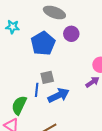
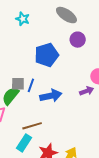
blue pentagon: (43, 43) -> (47, 55), moved
gray square: (47, 77) -> (18, 84), moved

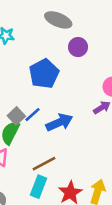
gray square: (18, 84) -> (16, 116), turned -32
blue line: (31, 85) -> (32, 115), turned 40

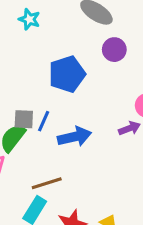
blue line: (32, 115) -> (44, 121), turned -35
gray square: (16, 116) -> (24, 119), turned 35

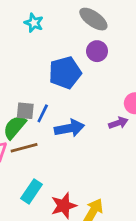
purple circle: (114, 50) -> (97, 51), moved
brown line: (47, 183) -> (24, 148), moved

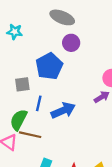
gray square: (25, 111) -> (22, 84), moved
brown line: (24, 148) -> (30, 135), turned 40

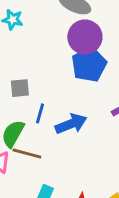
purple circle: (71, 43) -> (85, 37), size x1.5
blue pentagon: (49, 66) -> (89, 65), moved

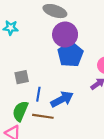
brown line: (27, 154) -> (43, 116), moved

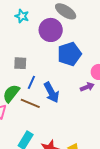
purple circle: (65, 34) -> (51, 30), moved
blue arrow: (62, 99) -> (51, 92), turned 75

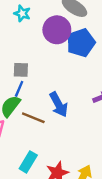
blue pentagon: (69, 54) -> (81, 43), moved
blue line: (31, 82) -> (19, 89), moved

